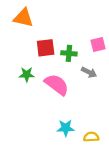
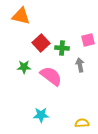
red square: (46, 48) -> (41, 43), turned -36
gray arrow: (89, 72) -> (80, 65), turned -128
cyan star: (66, 128) -> (41, 115), moved

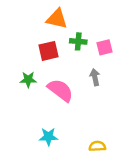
orange triangle: (21, 16) -> (57, 19), moved
red square: (41, 43) -> (48, 51), turned 30
green cross: (62, 48) -> (78, 41), moved

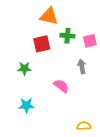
pink semicircle: (60, 90) -> (61, 86), moved, size x0.7
cyan star: (48, 137) -> (26, 105), moved

